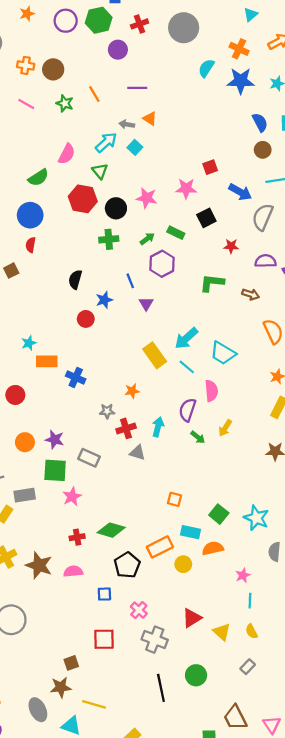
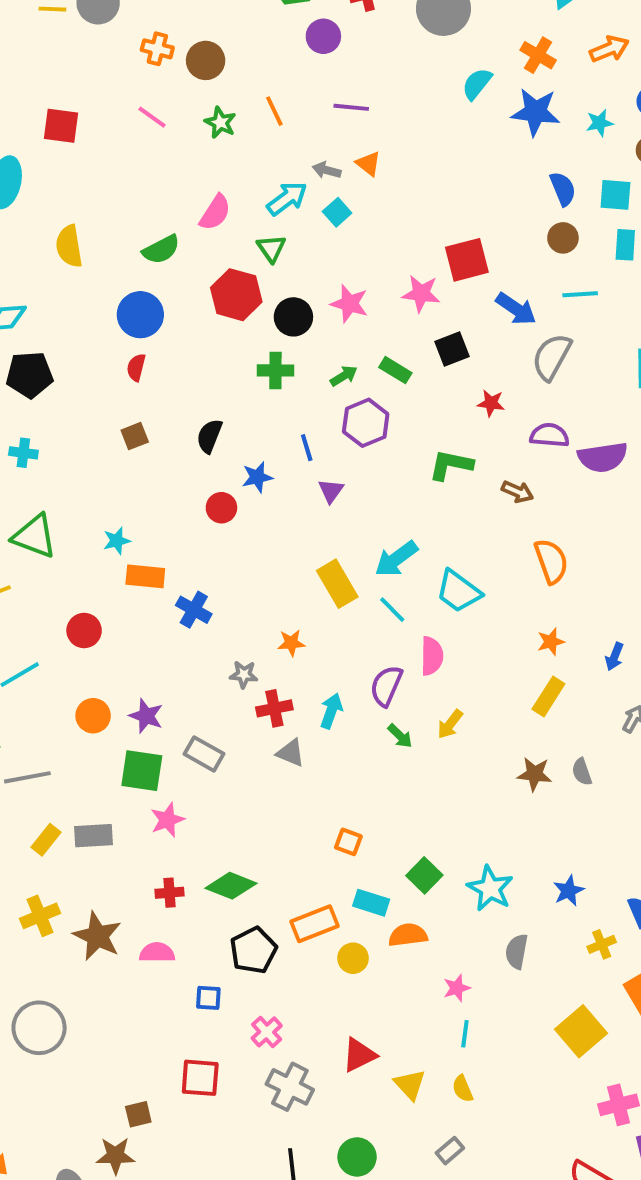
red square: (210, 167) -> (467, 260), size x1.6
brown square: (11, 271) -> (135, 436), moved
gray rectangle: (25, 495) -> (93, 836), moved

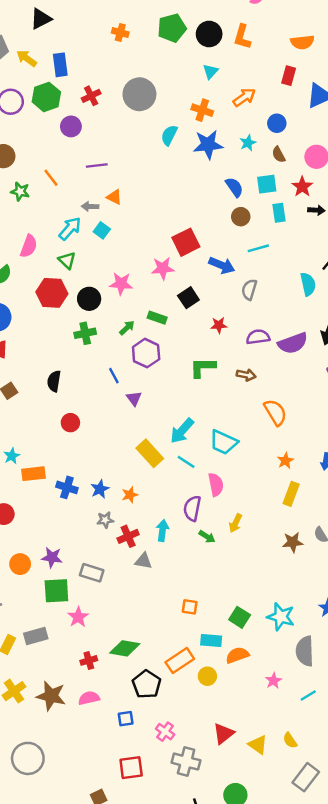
gray semicircle: (552, 357) -> (249, 290), size x0.7
blue star: (257, 477) -> (100, 489), moved
gray semicircle: (517, 951) -> (305, 651), size x1.4
cyan line: (465, 1034) -> (308, 695), moved, turned 63
gray rectangle: (450, 1151) -> (306, 777), moved, size x1.6

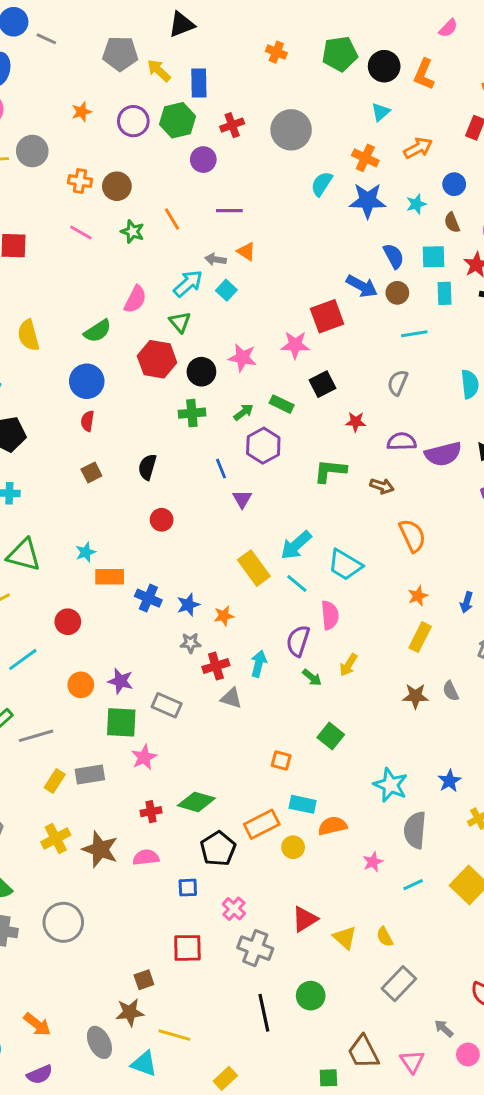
blue arrow: (222, 265) -> (362, 286), moved
green square: (240, 617) -> (331, 736), moved

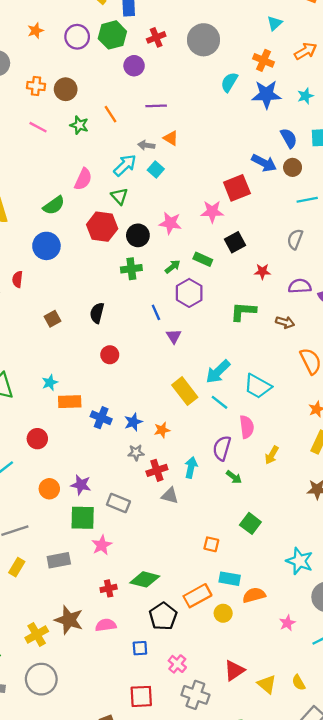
red semicircle: (88, 421) -> (17, 279), moved
yellow arrow: (349, 665) -> (272, 455), moved
yellow rectangle: (55, 781) -> (17, 567), moved
yellow cross: (56, 839) -> (37, 634), moved

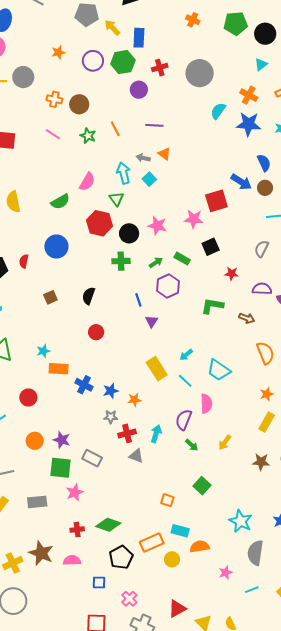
cyan arrow: (125, 165) -> (123, 173), turned -65
blue circle: (46, 246) -> (56, 247), moved
cyan arrow: (218, 372) -> (186, 355), size x0.6
yellow arrow: (272, 455) -> (225, 442), moved

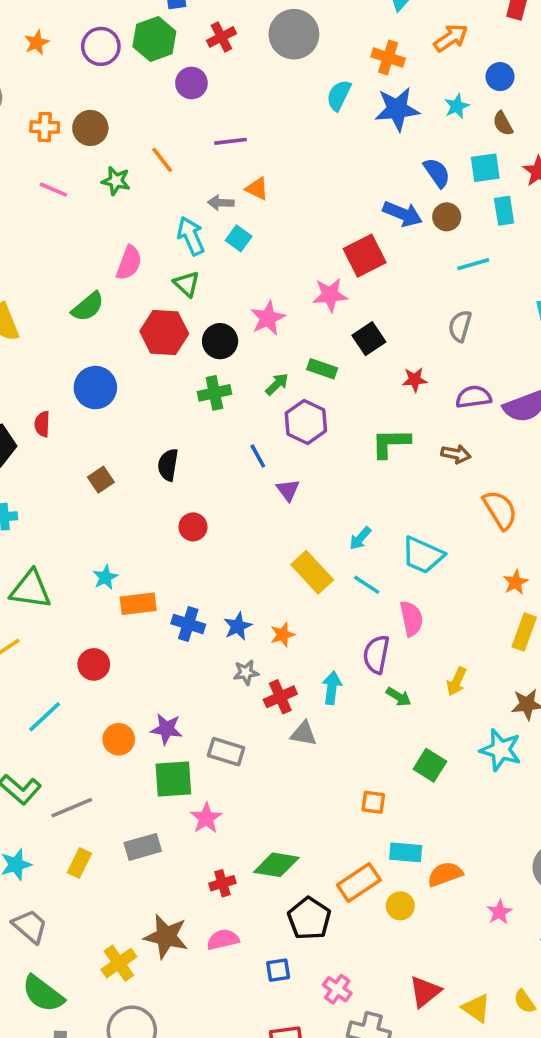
pink star: (157, 226) -> (268, 318), turned -30
cyan star: (241, 521) -> (501, 750), moved

